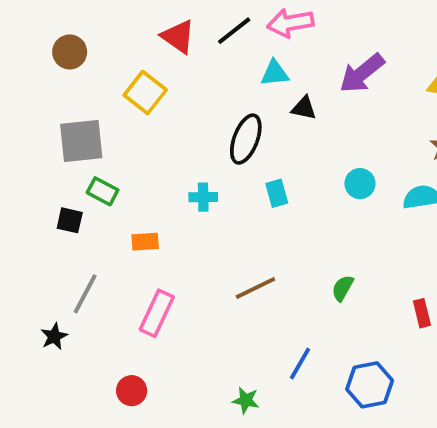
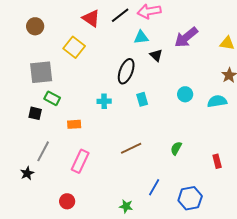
black triangle: (304, 108) -> (156, 55), turned 32

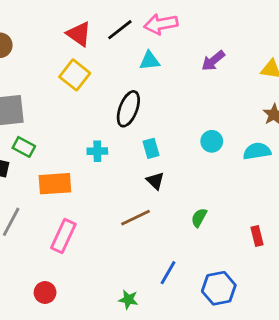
purple arrow: (186, 37) -> (213, 61), size x0.7
yellow square: (74, 47) -> (75, 75), moved
black triangle: (156, 55) -> (155, 181), moved
orange rectangle: (74, 124) -> (55, 184), size x1.6

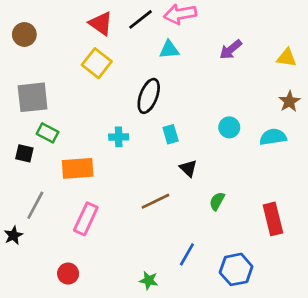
black triangle: (155, 181) -> (188, 168), moved
red rectangle: (257, 236) -> (273, 219), size x1.6

